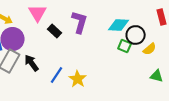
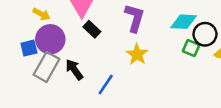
black rectangle: (55, 31) -> (92, 29), moved
yellow star: (78, 79) -> (137, 54), moved

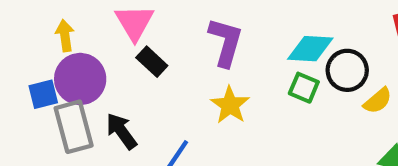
yellow arrow: (41, 14) -> (65, 36), turned -126
green square: (191, 48) -> (304, 88), moved
gray rectangle: (47, 67) -> (74, 127), turned -44

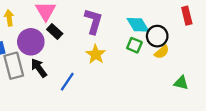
cyan diamond: (310, 49) -> (138, 25), turned 55
purple circle: (80, 79) -> (31, 42), moved
yellow semicircle: (378, 101) -> (162, 52), moved

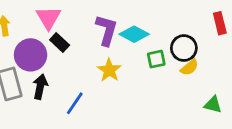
cyan diamond: (138, 25) -> (134, 34), moved, turned -30
green square: (134, 45) -> (156, 59), turned -35
black arrow: (39, 68) -> (40, 87), turned 48

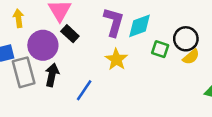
cyan diamond: (134, 34) -> (139, 26), turned -48
green square: (156, 59) -> (160, 49), turned 30

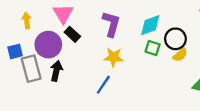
cyan diamond: (139, 26) -> (150, 25), moved
yellow star: (116, 59) -> (114, 57), turned -30
blue line: (84, 90) -> (103, 85), moved

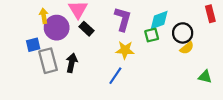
purple circle: (48, 45) -> (57, 28), moved
green square: (153, 48) -> (152, 35), moved, turned -32

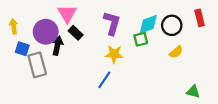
yellow arrow: (44, 16) -> (14, 26), moved
black circle: (183, 33) -> (172, 25), moved
blue square: (33, 45) -> (22, 49), turned 32
black arrow: (72, 63) -> (57, 46), moved
green triangle: (205, 77) -> (193, 92), moved

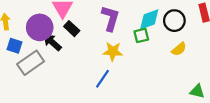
black arrow: (57, 46) -> (52, 42), turned -60
gray rectangle: (37, 65) -> (31, 63), turned 70

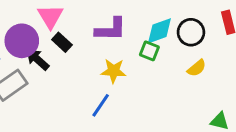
purple L-shape: (110, 18) -> (111, 29), turned 75
green square: (141, 35) -> (149, 51), turned 35

